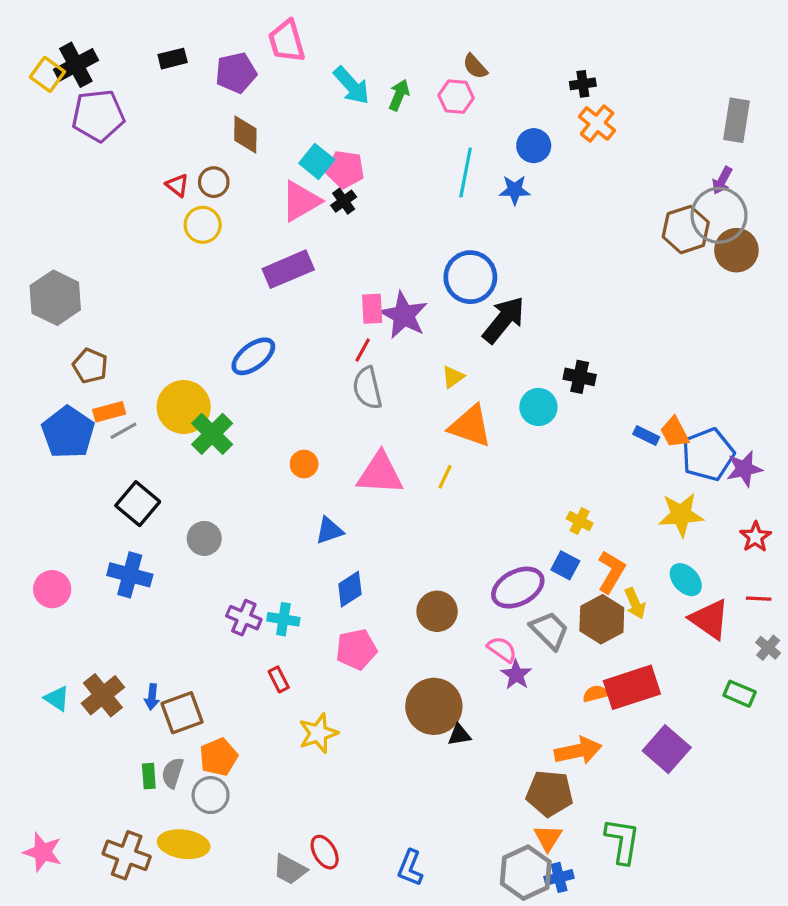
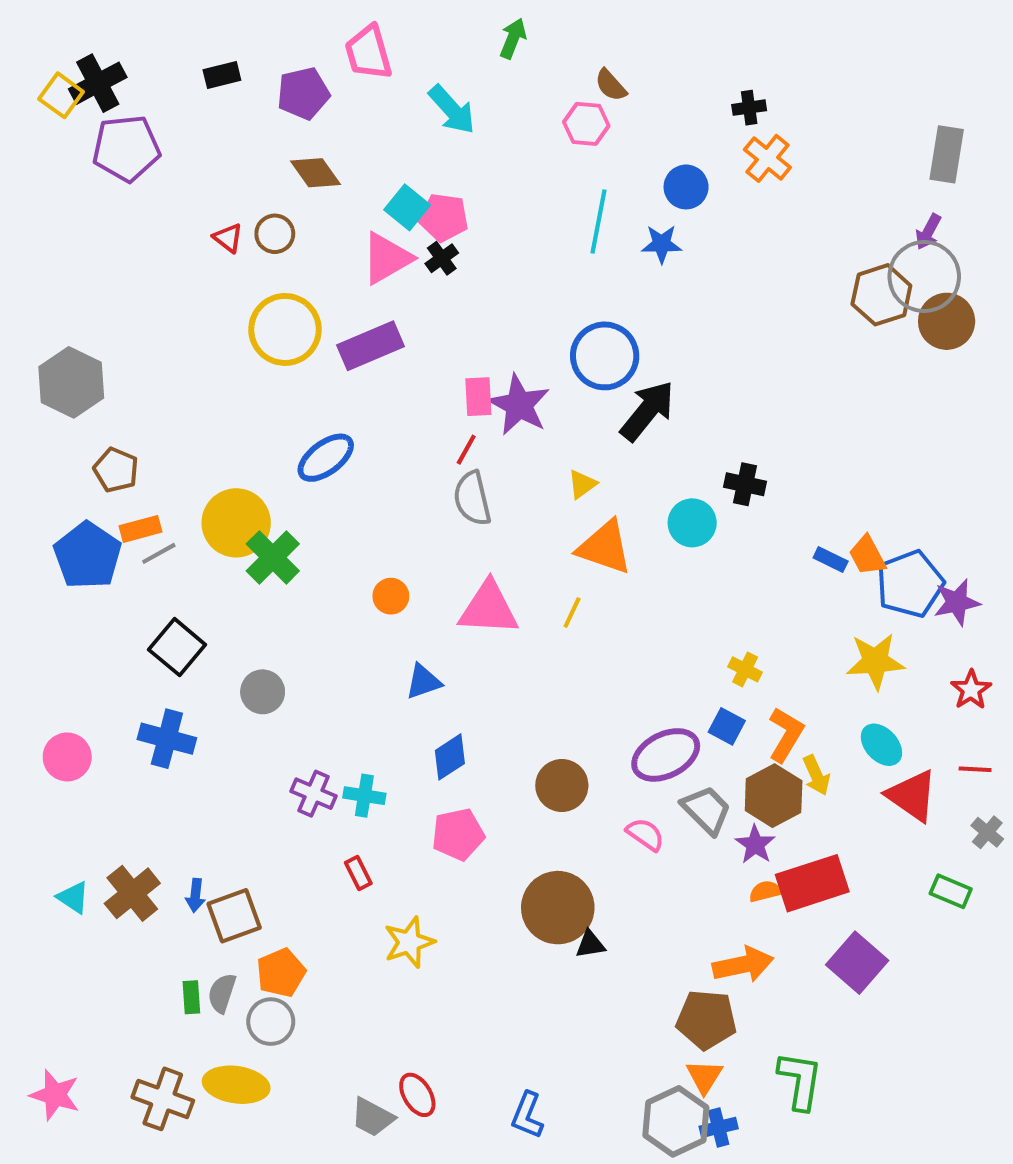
green arrow: (399, 95) -> (513, 38), moved
brown diamond: (245, 135) -> (316, 173), turned -36
yellow circle: (203, 225) -> (285, 329), moved, size x1.5
purple star: (516, 675) -> (755, 845), moved

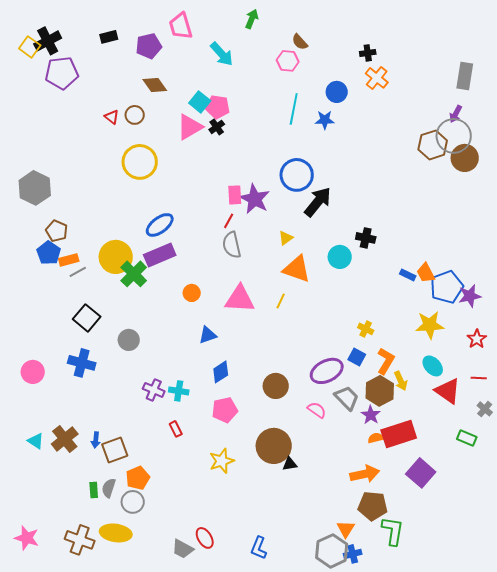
purple rectangle: (370, 346) -> (160, 255), moved
blue pentagon: (88, 555) -> (49, 253), moved, size x0.7
yellow star: (409, 942) -> (222, 461), moved
brown pentagon: (706, 1020) -> (373, 506), moved

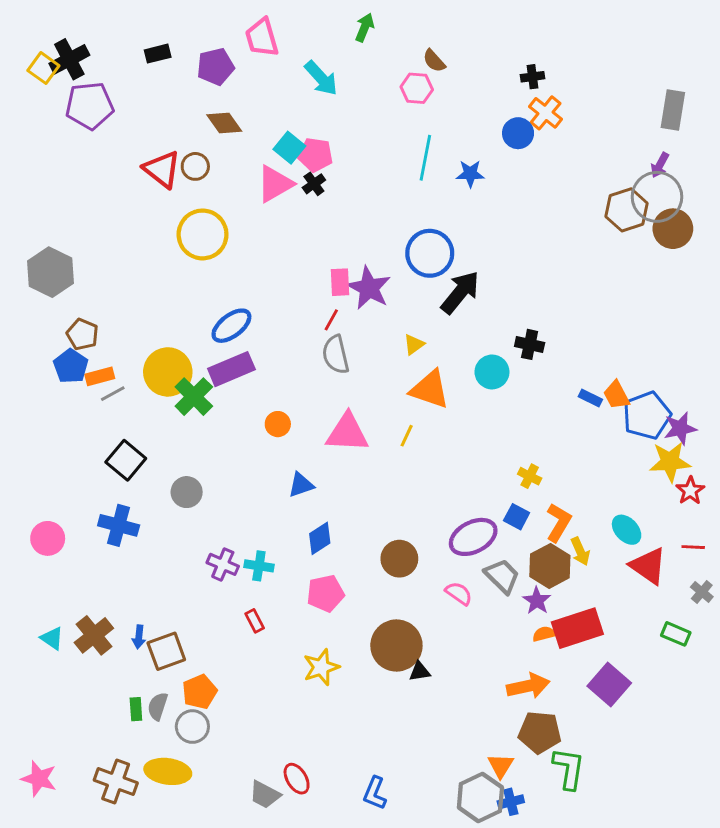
blue circle: (337, 92) -> (518, 133), moved
red triangle: (112, 117) -> (162, 169), size x1.8
yellow star: (430, 325) -> (670, 462), moved

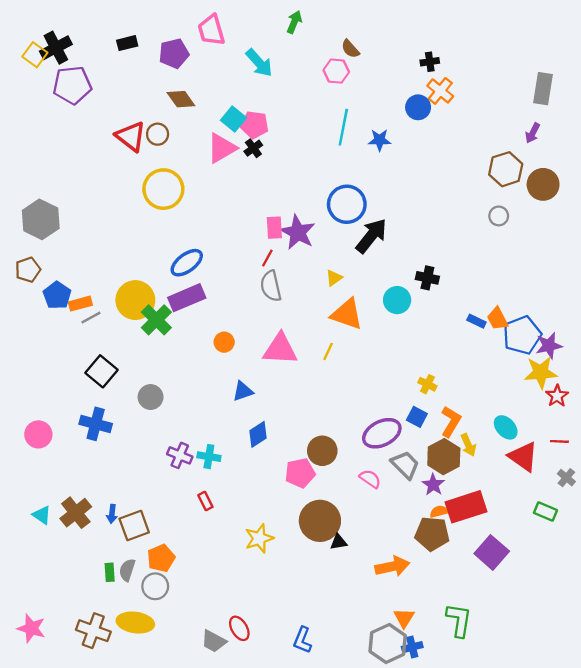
gray circle: (657, 197) -> (499, 216), moved, size x0.5
brown pentagon: (82, 334) -> (28, 270), moved, turned 30
pink pentagon: (326, 593) -> (300, 473), moved
orange arrow: (528, 686) -> (392, 566), moved
brown pentagon: (540, 732) -> (432, 534), moved

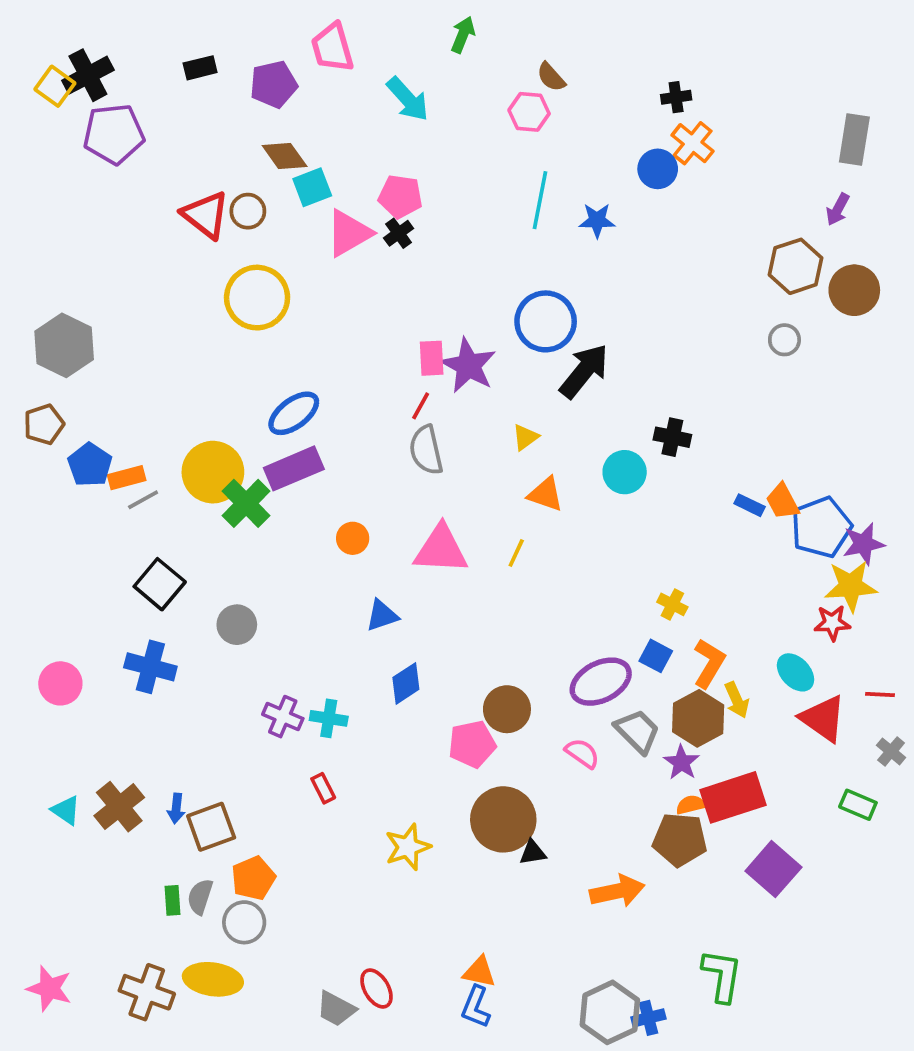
cyan square: (233, 119) -> (312, 187), moved, turned 30
orange triangle: (347, 314) -> (546, 494), size x0.7
red star: (557, 396) -> (832, 623), moved, turned 30
orange triangle: (404, 618) -> (479, 972), moved, turned -50

